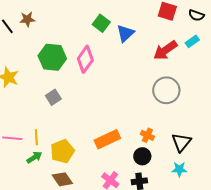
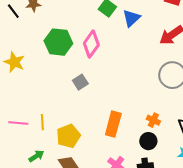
gray square: (53, 97) -> (80, 82), moved
orange rectangle: (107, 139) -> (113, 124), turned -50
green arrow: (34, 157) -> (36, 156), moved

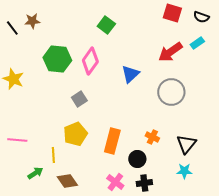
blue triangle: (131, 18) -> (130, 74), moved
yellow line: (42, 122) -> (53, 155), moved
yellow pentagon: (68, 136) -> (75, 134), moved
black circle: (148, 141) -> (137, 159), moved

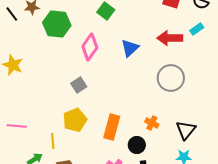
red arrow: (170, 52) -> (170, 38), turned 35
green hexagon: (57, 59) -> (57, 24), moved
blue triangle: (130, 74) -> (130, 48), moved

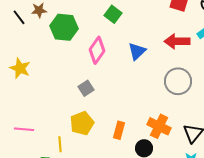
orange cross: (152, 123) -> (159, 126), size x1.6
orange rectangle: (112, 127) -> (119, 130), size x0.7

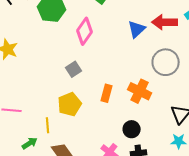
blue triangle: (137, 51) -> (137, 29), moved
orange cross: (159, 126) -> (140, 91), moved
orange rectangle: (119, 130) -> (107, 93), moved

